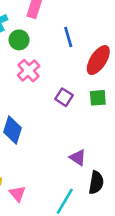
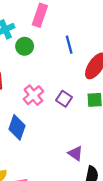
pink cross: (29, 71) -> (33, 95), moved

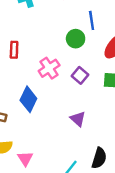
green circle: (25, 46) -> (76, 39), moved
purple triangle: (75, 153) -> (78, 119), moved

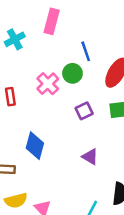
pink cross: (49, 68) -> (48, 84), moved
purple square: (80, 75) -> (84, 111), turned 35

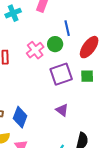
purple square: (84, 111) -> (61, 74), size x1.6
blue diamond: (35, 146) -> (20, 117), moved

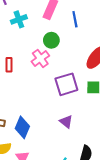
blue line: (67, 28) -> (75, 19), moved
green circle: (55, 44) -> (51, 40), moved

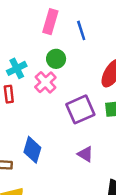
cyan cross: (19, 19) -> (17, 68), moved
blue diamond: (22, 127) -> (32, 150), moved

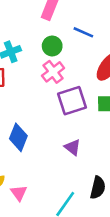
blue line: (81, 30) -> (83, 32), moved, turned -54
pink cross: (45, 82) -> (53, 72), moved

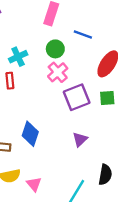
purple triangle: (73, 147) -> (80, 139), turned 42

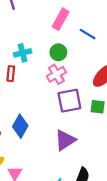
blue line: (83, 35) -> (88, 34), moved
purple triangle: (80, 139) -> (65, 140), size x1.5

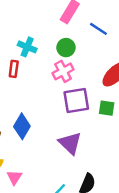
cyan cross: (23, 53) -> (27, 47), turned 35
purple triangle: (65, 140) -> (70, 143), turned -45

